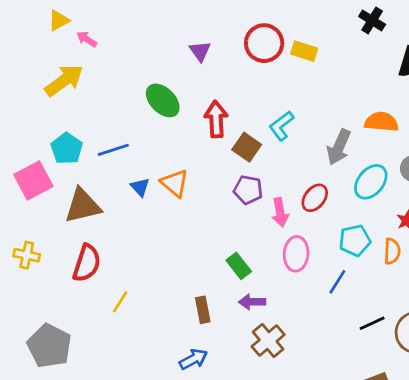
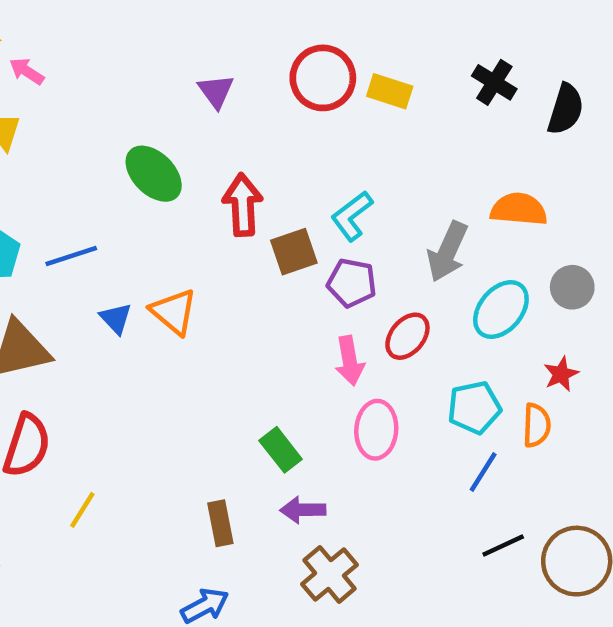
black cross: (372, 20) -> (494, 82), moved
brown square: (247, 147) -> (294, 252), turned 36
purple pentagon: (248, 190) -> (352, 283), moved
blue line: (337, 282) -> (483, 472), moved

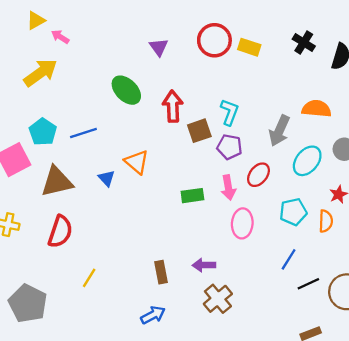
cyan L-shape: (352, 216) -> (229, 112), turned 148
blue triangle: (116, 318) -> (107, 178), moved
green rectangle: (281, 450) -> (192, 196), moved, turned -60
blue line: (483, 472) -> (289, 259), moved
yellow line: (82, 510) -> (89, 278), moved

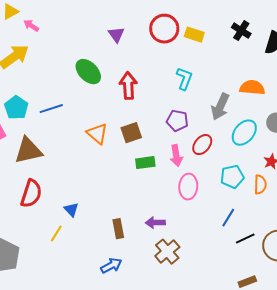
cyan L-shape: (229, 112) -> (184, 79), moved
brown square: (199, 131) -> (131, 133), moved
blue triangle: (107, 178) -> (71, 210), moved

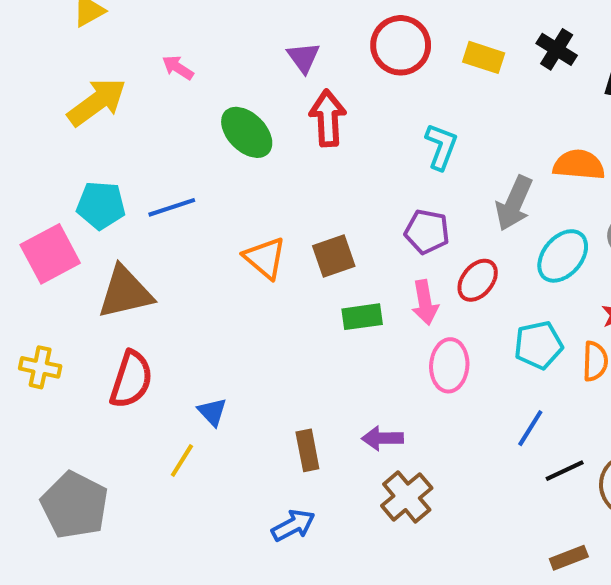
pink arrow: (31, 26) -> (178, 68), moved
yellow rectangle: (194, 35) -> (484, 57), moved
red arrow: (128, 86) -> (328, 118), moved
cyan pentagon: (16, 108) -> (101, 205), turned -30

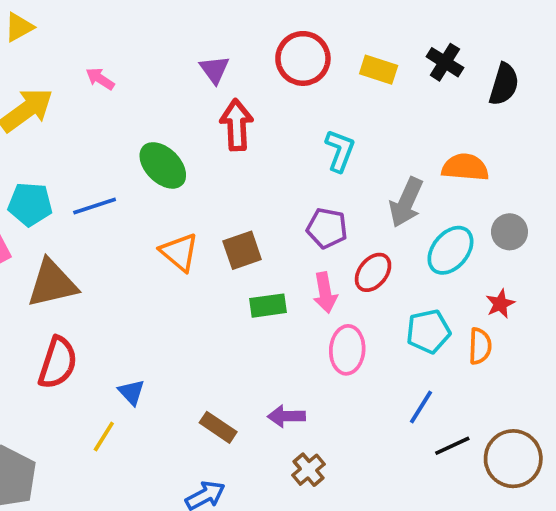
green ellipse: (247, 132) -> (163, 165), moved
brown rectangle: (307, 450) -> (218, 427), turned -45
brown cross: (407, 497) -> (308, 470), size x0.7

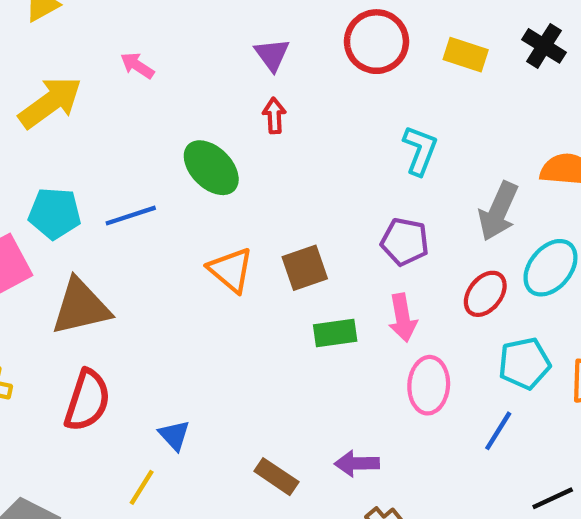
red arrow: (237, 125) -> (274, 116), moved, size x0.6
red ellipse: (373, 272) -> (485, 294), moved
blue line: (421, 407) -> (498, 431), moved

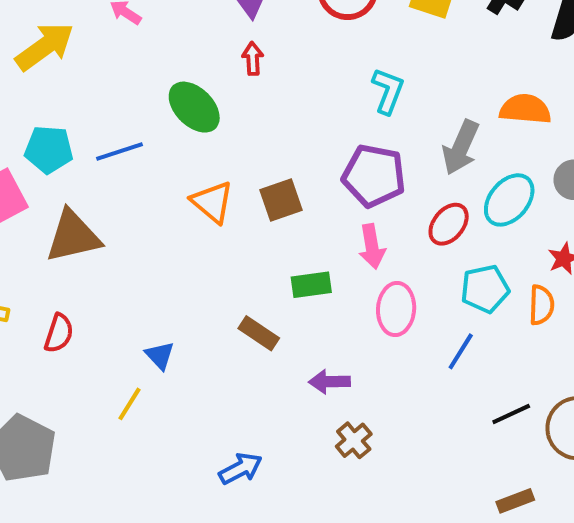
purple pentagon: (405, 242) -> (374, 176), size x1.4
green rectangle: (335, 333) -> (311, 285), moved
red semicircle: (87, 400) -> (59, 333), moved, size x0.7
brown rectangle: (276, 477) -> (259, 333), moved

